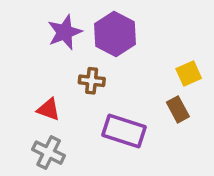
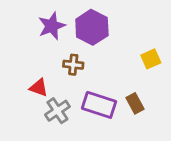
brown rectangle: (178, 109) -> (135, 103), moved
gray cross: (49, 153) -> (57, 111), moved, turned 30

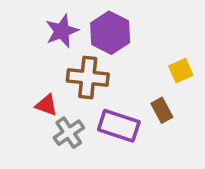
brown cross: (73, 65) -> (88, 78), size x1.6
brown rectangle: (135, 103) -> (162, 110), moved

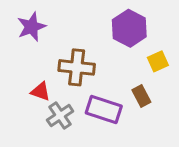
purple star: (62, 31) -> (31, 27), moved
purple hexagon: (110, 33) -> (129, 28), moved

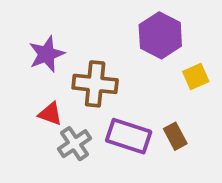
purple star: (31, 27) -> (47, 54), moved
brown rectangle: (141, 96) -> (175, 136), moved

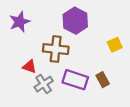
purple hexagon: (160, 35) -> (75, 21), moved
purple star: (47, 54) -> (20, 22), moved

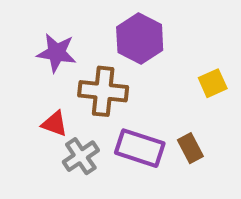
purple star: (20, 22) -> (57, 53), moved, turned 30

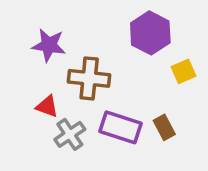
purple hexagon: (140, 39) -> (150, 33), moved

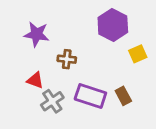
brown cross: (89, 78) -> (67, 59), size x0.6

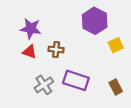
red triangle: (35, 80) -> (30, 52), moved
brown rectangle: (123, 96) -> (116, 87), moved

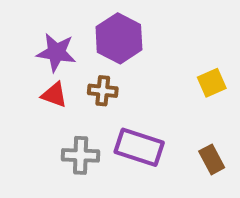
purple hexagon: (95, 21) -> (119, 38), moved
gray cross: (44, 85) -> (81, 155), turned 36

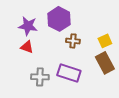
brown cross: (103, 91) -> (73, 41), moved
brown rectangle: (212, 159) -> (105, 63), moved, size x1.5

